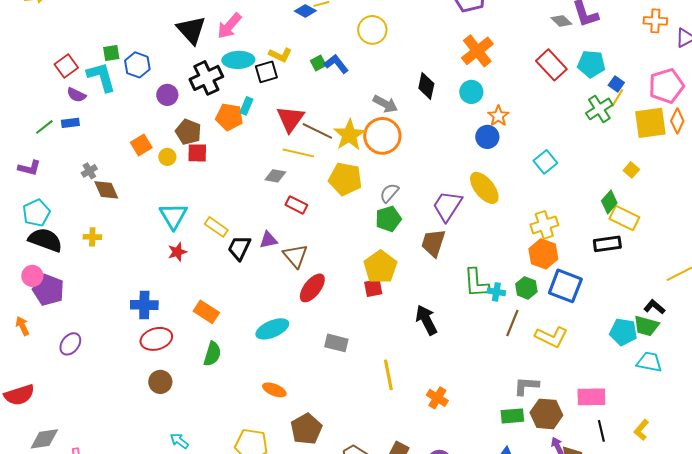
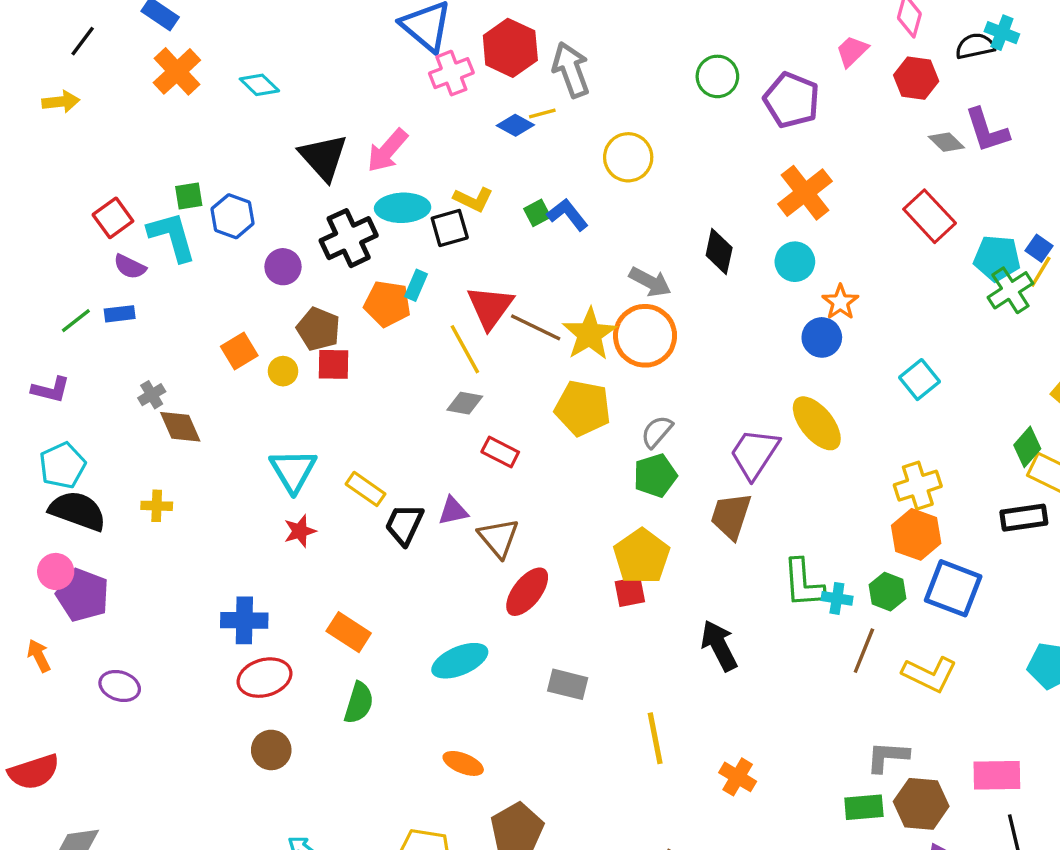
cyan pentagon: (591, 64) -> (997, 258), moved
yellow line: (298, 153) -> (465, 349), moved, turned 48
purple ellipse: (70, 344) -> (120, 686), turned 70

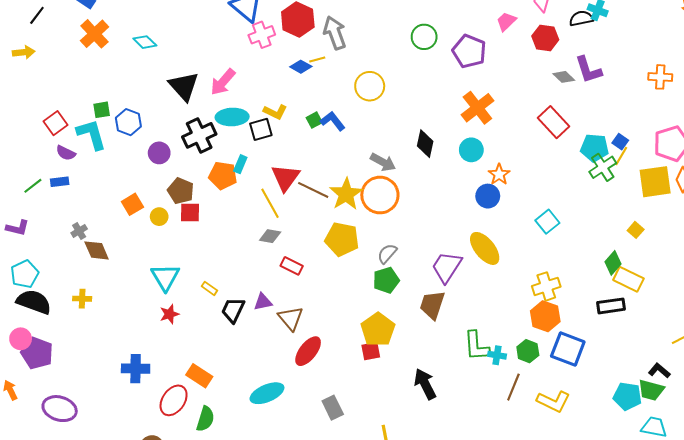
yellow rectangle: (366, 489) -> (209, 288), size x0.7
red ellipse: (264, 678) -> (174, 400), moved, turned -40
gray rectangle: (568, 684) -> (333, 408), turned 50
purple ellipse: (120, 686) -> (60, 409), size x1.4

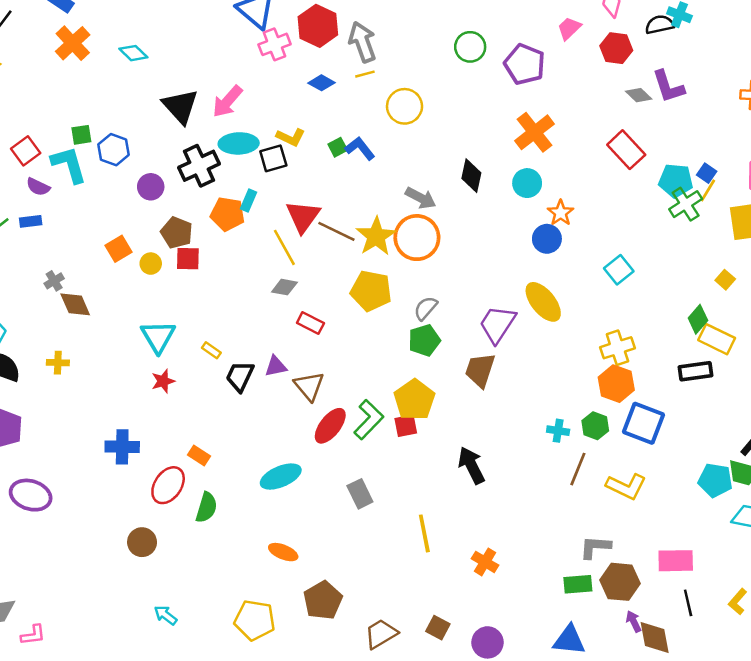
yellow line: (317, 59) -> (365, 74), moved
green L-shape: (476, 346) -> (369, 420), moved, turned -132
orange rectangle: (199, 376) -> (199, 455), size x0.7

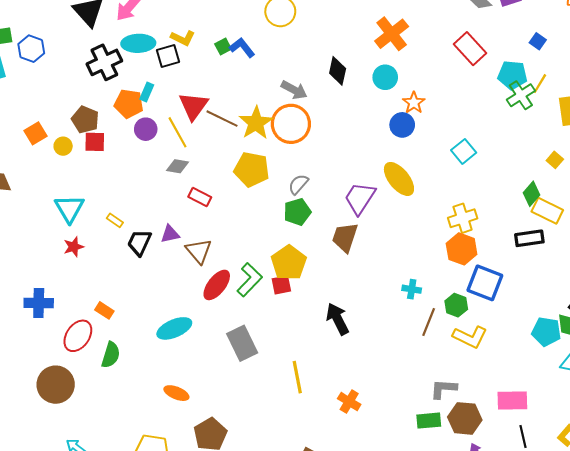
blue square: (707, 173) -> (538, 41), moved
purple circle: (151, 187) -> (146, 129), moved
green hexagon: (595, 426) -> (456, 305), moved
gray rectangle: (360, 494) -> (242, 343), size x1.4
brown circle: (142, 542) -> (56, 385), size x1.5

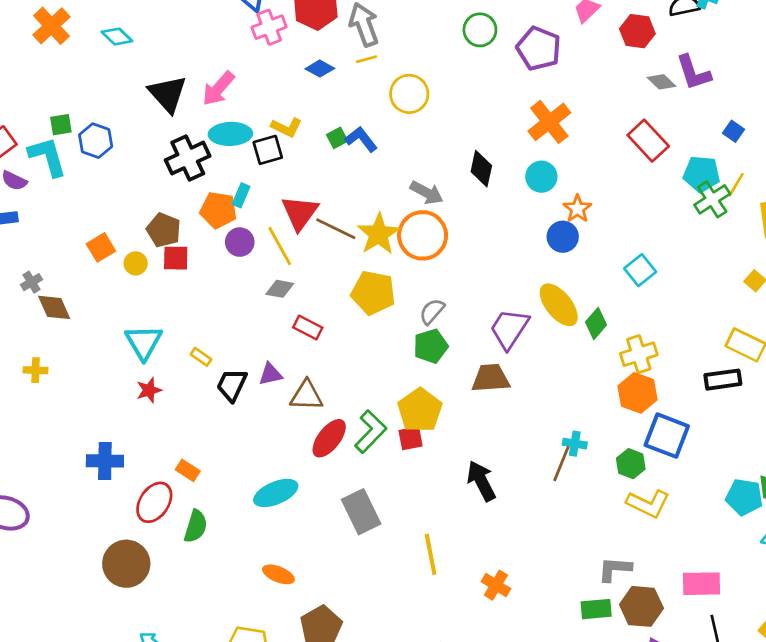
green diamond: (531, 194) -> (596, 323), moved
brown trapezoid: (345, 237) -> (491, 378), turned 68
brown triangle: (199, 251) -> (306, 396), turned -48
brown line: (429, 322) -> (561, 464), moved

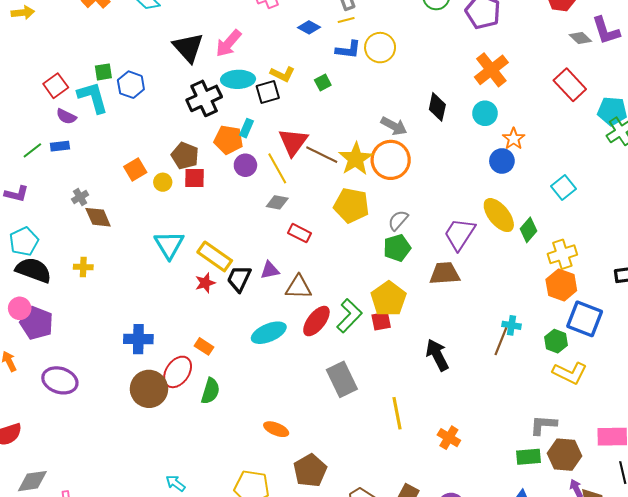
blue L-shape: (361, 139) -> (348, 50), moved, turned 135
yellow rectangle: (201, 357) -> (215, 256), size x2.0
red star: (149, 390) -> (205, 283), moved
cyan ellipse: (276, 493) -> (269, 333), moved
brown circle: (126, 564) -> (149, 389), moved

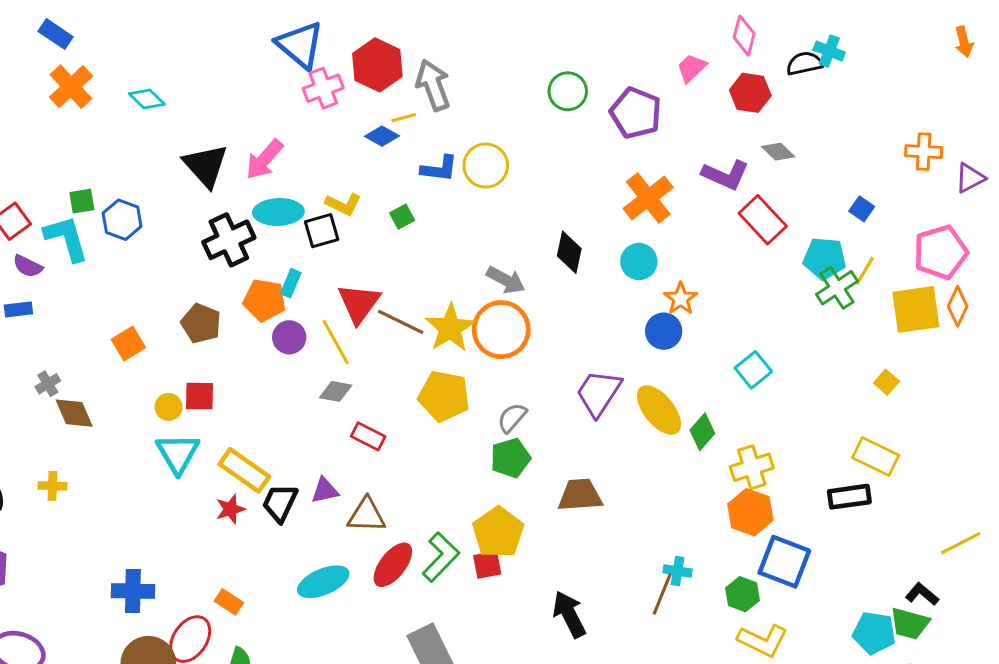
yellow line: (346, 20) -> (404, 118), moved
purple L-shape: (606, 31) -> (726, 175), moved, turned -48
red square: (195, 178) -> (199, 396), moved
yellow circle: (163, 182) -> (169, 407), moved
purple trapezoid: (460, 234) -> (599, 393), moved

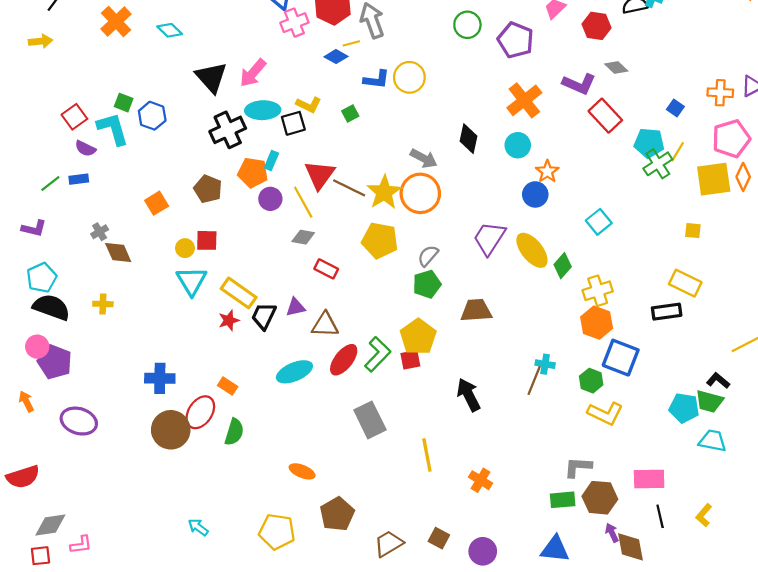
orange cross: (924, 152) -> (720, 93), moved
green square: (82, 201) -> (124, 103), turned 30
yellow square: (886, 382) -> (693, 231), turned -35

